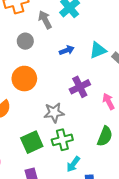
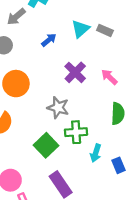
gray arrow: (45, 20) -> (16, 17), turned -84
gray star: (54, 113) -> (58, 108), turned -30
green cross: (62, 140) -> (76, 132), turned 30

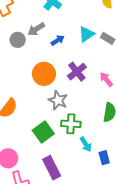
gray arrow: (16, 17) -> (36, 29), moved
orange circle: (16, 84) -> (44, 74), moved
cyan arrow: (96, 153) -> (86, 144), turned -56

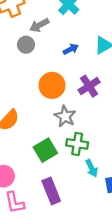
gray arrow: (36, 29) -> (39, 25), moved

